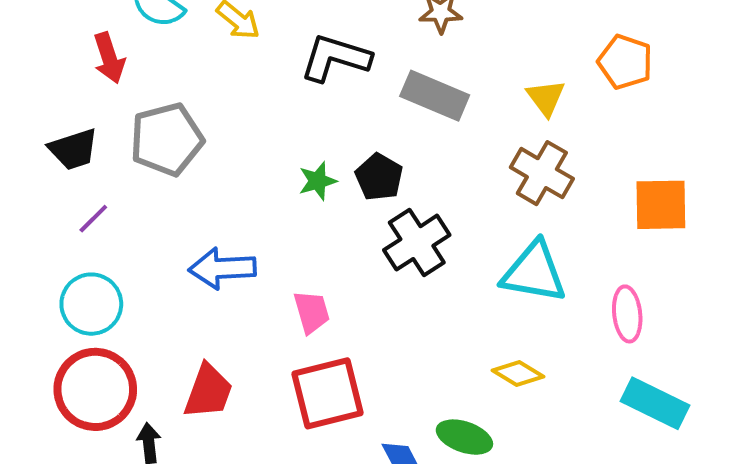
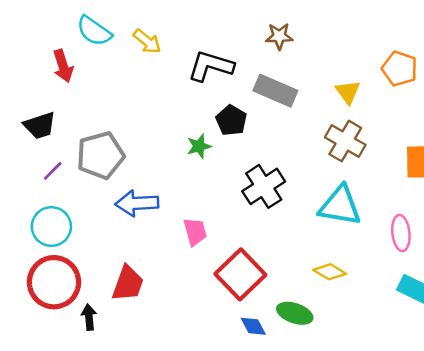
gray pentagon: (167, 139) -> (101, 155), moved
black pentagon: (379, 177) -> (231, 120), moved
red square: (327, 393) -> (240, 274), moved, turned -30

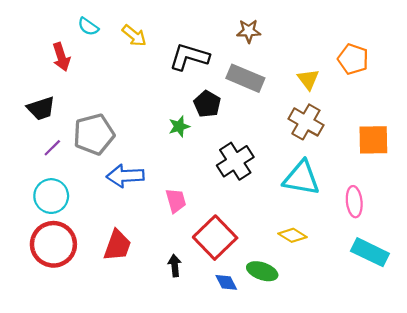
cyan semicircle: (94, 31) -> (88, 27), size x0.7
black arrow: (89, 317) -> (175, 266), moved

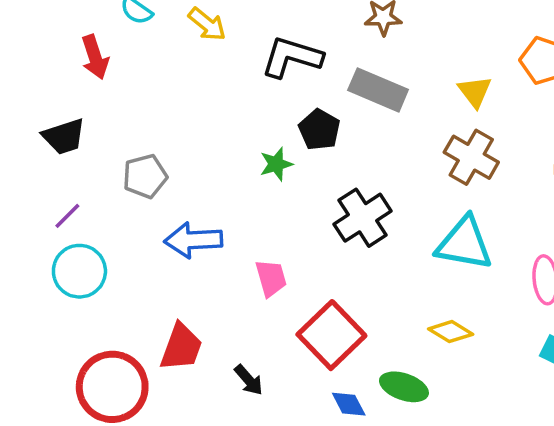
gray pentagon: (94, 134) -> (145, 176), size x0.7
purple line: (52, 148) -> (67, 216), moved
red circle: (53, 244) -> (112, 387), moved
black arrow: (175, 266) -> (249, 380), moved, turned 145

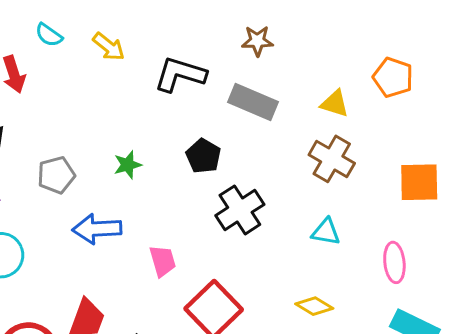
yellow triangle: (475, 92) -> (335, 104), turned -36
black pentagon: (319, 130) -> (203, 156), moved
green star: (276, 164) -> (128, 165), moved
cyan triangle: (464, 244) -> (326, 232), size x0.6

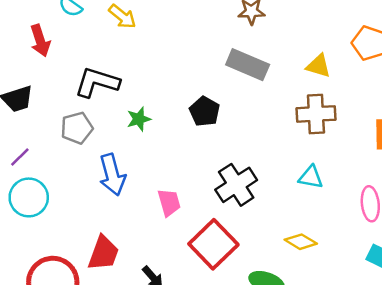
black L-shape: (180, 74) -> (97, 82), moved
brown cross: (332, 159) -> (316, 114), turned -33
black cross: (240, 210) -> (236, 185), moved
blue arrow: (97, 229) -> (112, 175), turned -102

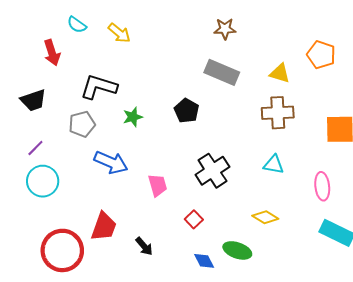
blue arrow: (112, 175) -> (111, 162), turned -52
red square: (213, 244) -> (194, 219), size x0.5

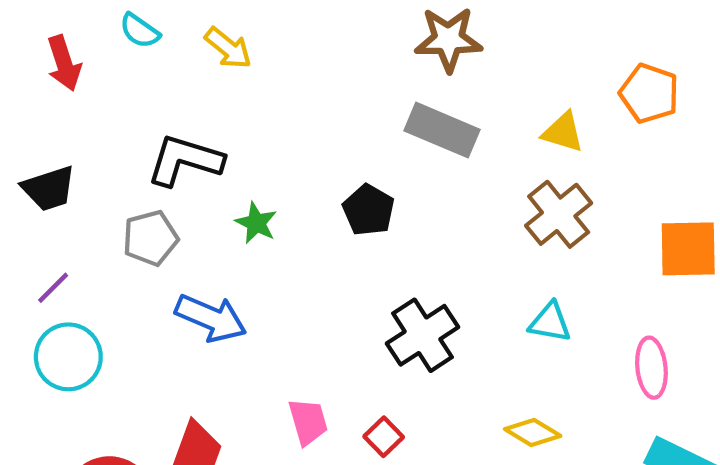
brown star: (225, 29) -> (448, 39), size x1.4
red arrow: (52, 53) -> (64, 63), moved
brown cross: (278, 113) -> (559, 214), turned -36
green star: (133, 117) -> (256, 223), turned -30
pink trapezoid: (158, 185) -> (308, 422), moved

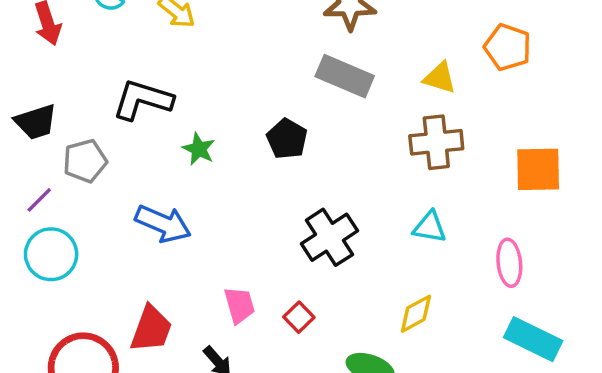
brown cross: (559, 214) -> (436, 142), turned 33
gray pentagon: (150, 238) -> (85, 161), moved
yellow diamond: (533, 432) -> (416, 314), turned -60

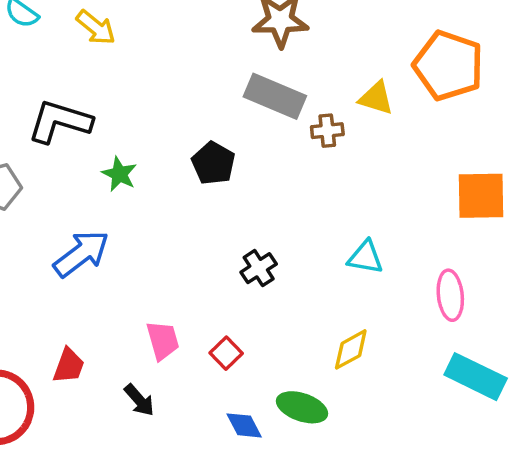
orange pentagon: (508, 47) -> (448, 66), size x1.4
brown cross: (436, 142) -> (327, 131), moved, size x0.6
blue arrow: (163, 224) -> (81, 254), turned -60
black cross: (329, 237) -> (259, 268), size x0.6
red trapezoid: (151, 329) -> (69, 366), size x0.7

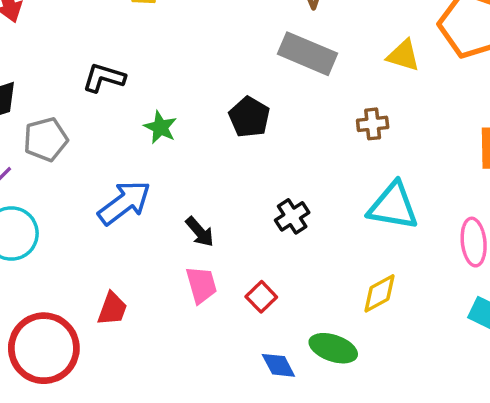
black L-shape: (60, 122) -> (104, 78), size x0.7
brown cross: (327, 131) -> (373, 124), moved
cyan triangle: (365, 257) -> (393, 206), size x1.5
black arrow: (139, 400) -> (200, 232), moved

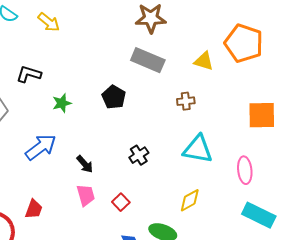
green star: (160, 127) -> (62, 103), turned 30

